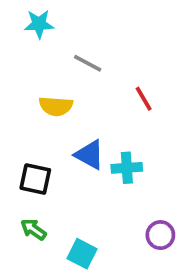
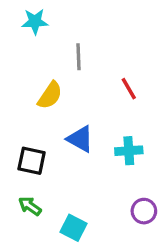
gray line: (88, 63) -> (78, 57), turned 60
yellow semicircle: (56, 106) -> (50, 95), turned -60
cyan cross: (127, 168) -> (129, 151), moved

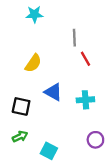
cyan star: (35, 22) -> (34, 14), moved
gray line: (78, 57) -> (74, 38), moved
green arrow: (30, 206) -> (20, 136), turned 120

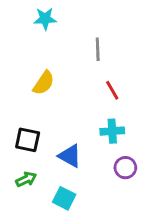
red line: (85, 59) -> (112, 90), moved
blue triangle: (53, 92) -> (70, 156), moved
purple circle: (95, 140) -> (125, 168), moved

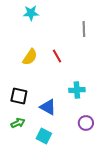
gray line: (98, 49) -> (84, 29), moved
red line: (112, 90) -> (57, 56), moved
purple circle: (125, 168) -> (86, 123), moved

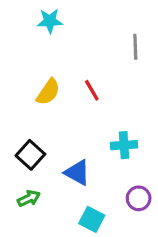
black square: (19, 96) -> (30, 155), turned 30
cyan square: (44, 136) -> (92, 219), moved

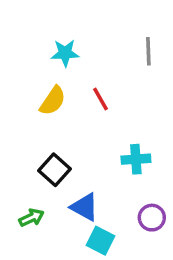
cyan star: (50, 21) -> (65, 53), moved
black square: (30, 155) -> (54, 170), moved
blue triangle: (77, 173) -> (85, 207), moved

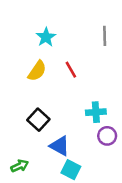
cyan star: (65, 53) -> (46, 37), turned -30
green arrow: (31, 218) -> (20, 166), moved
purple circle: (152, 218) -> (107, 136), moved

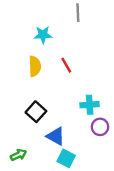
gray line: (105, 36) -> (78, 13), moved
cyan star: (46, 37) -> (43, 35), turned 30
yellow semicircle: (37, 71) -> (35, 66), turned -36

